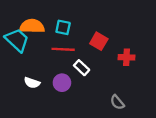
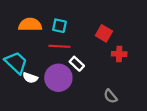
cyan trapezoid: (17, 40) -> (16, 63), moved
red square: (99, 41) -> (104, 33), moved
purple circle: (62, 83) -> (58, 78), size x1.6

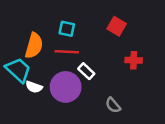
orange semicircle: (30, 25) -> (34, 46), moved, turned 105
red square: (104, 33) -> (117, 26), moved
gray semicircle: (110, 96) -> (113, 105), moved

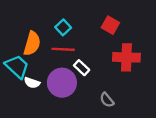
cyan square: (67, 29) -> (63, 27), turned 35
red cross: (134, 60) -> (126, 57), size x1.6

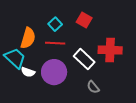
red square: (110, 25) -> (84, 20), moved
white rectangle: (82, 68) -> (84, 59), moved, size x1.5

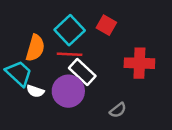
cyan square: (55, 24) -> (70, 30), size x1.6
white rectangle: (84, 59) -> (82, 72), moved
gray semicircle: (93, 87) -> (118, 110), turned -88

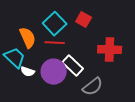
orange semicircle: (35, 48) -> (28, 38), turned -40
white rectangle: (82, 72) -> (73, 66), moved
gray semicircle: (118, 110) -> (93, 87), size x1.5

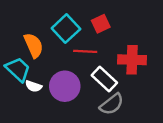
red square: (84, 20) -> (101, 24), turned 35
red line: (55, 43) -> (85, 51), moved
white rectangle: (73, 66) -> (104, 79), moved

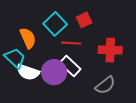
white rectangle: (104, 79) -> (70, 66), moved
white semicircle: (34, 86) -> (28, 72), size x1.6
gray semicircle: (112, 104) -> (105, 85), moved

